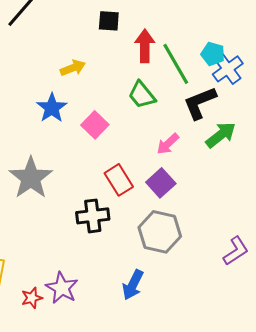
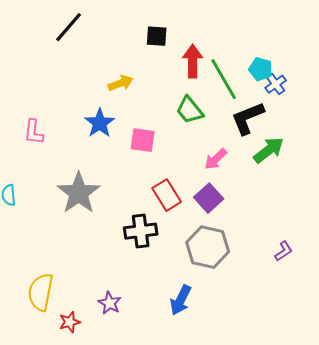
blue cross: (228, 69) -> (276, 84), size x0.7
pink square: (95, 125) -> (143, 140), turned -36
purple L-shape: (236, 251) -> (284, 251), moved, size x0.7
purple star: (62, 288) -> (110, 303), size x0.7
red star: (32, 298) -> (70, 322), moved

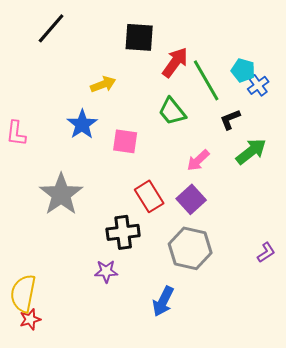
black square: (157, 36) -> (139, 37), size x1.4
red arrow: (193, 61) -> (175, 62), turned 36
black L-shape: (248, 118) -> (230, 119), size x0.6
purple star: (110, 303) -> (106, 271), moved, turned -30
red star: (70, 322) -> (30, 319), moved

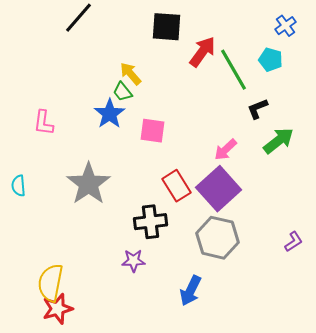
yellow arrow: (103, 84) -> (131, 74), turned -110
blue cross: (258, 85) -> (286, 26), moved
green trapezoid: (172, 111) -> (123, 92), moved, size x0.7
purple square: (191, 199) -> (219, 189), size x1.5
red star: (30, 319) -> (58, 309), size x1.4

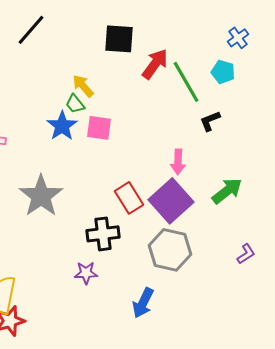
pink square: (153, 131) -> (99, 128), moved
green arrow: (279, 141) -> (227, 191), moved
pink arrow: (226, 150) -> (178, 162), turned -45

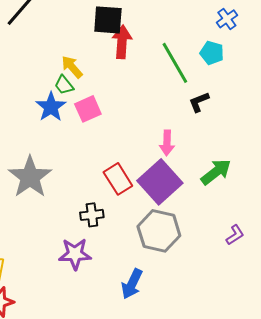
red arrow: (155, 64) -> (122, 42), moved, turned -32
pink square: (99, 128) -> (88, 109), turned -32
black cross: (103, 234) -> (92, 215), size x0.7
purple star: (86, 273) -> (75, 254), size x1.4

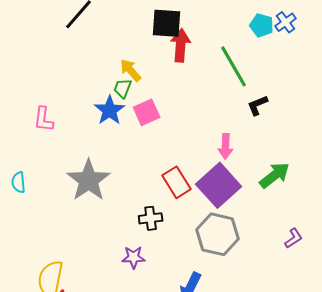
cyan pentagon: (212, 53) -> (262, 25), moved
green trapezoid: (64, 85) -> (123, 88), turned 60
purple star: (75, 254) -> (134, 257), size x0.7

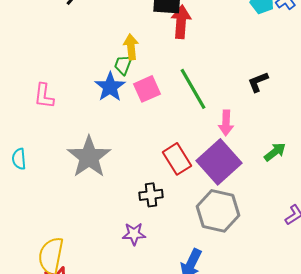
green line: (234, 66) -> (193, 89), moved
yellow arrow: (131, 70) -> (131, 47), turned 35
green arrow: (275, 175) -> (275, 152), size x0.7

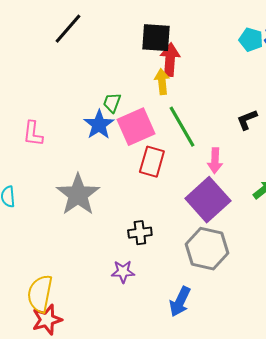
yellow arrow: (131, 47) -> (162, 82), moved
pink square: (147, 89) -> (136, 127), size x1.4
red rectangle: (177, 159) -> (152, 162), moved, turned 48

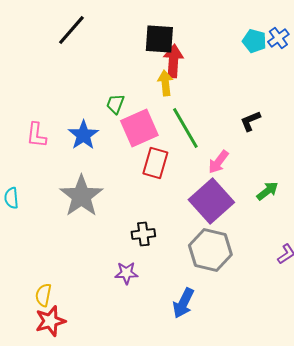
blue star: (99, 125) -> (83, 135), moved
pink arrow: (215, 161) -> (218, 162), turned 35
yellow semicircle: (40, 294) -> (43, 295), size x0.6

